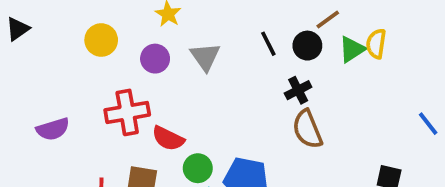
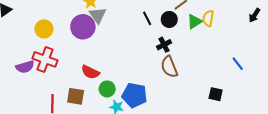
yellow circle: (101, 40) -> (44, 29), moved
gray triangle: (205, 57) -> (98, 15), moved
purple circle: (155, 59) -> (83, 27), size x1.5
red cross: (127, 112) -> (45, 59), moved, turned 30

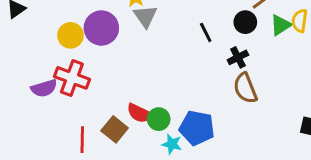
black line: (147, 18) -> (206, 32), moved
purple circle: (83, 27) -> (101, 28), moved
red semicircle: (90, 72) -> (140, 113), moved
brown square: (76, 96) -> (115, 129), turned 30

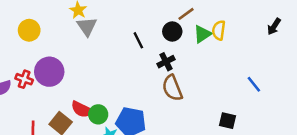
purple circle: (101, 28) -> (49, 72), moved
yellow circle: (71, 35) -> (29, 30), moved
red cross: (72, 78) -> (24, 79), size x0.6

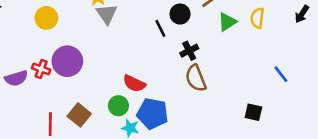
yellow semicircle: (219, 30) -> (257, 18), moved
black circle: (172, 32) -> (180, 14), moved
red semicircle: (82, 109) -> (134, 83), moved

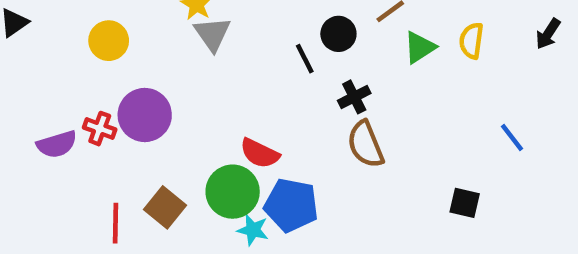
green circle: (118, 106) -> (233, 192), size x1.5

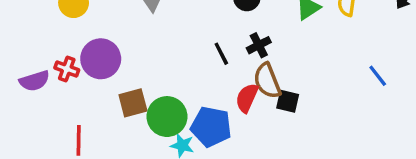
black line: (305, 59) -> (221, 54), moved
red semicircle: (260, 153) -> (247, 98), moved, turned 88
black square: (465, 203) -> (288, 101), moved
brown square: (165, 207) -> (133, 103), moved, turned 36

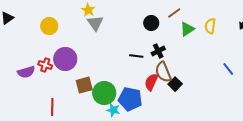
black line: (221, 54) -> (136, 56), turned -56
black square: (288, 101) -> (175, 84), turned 32

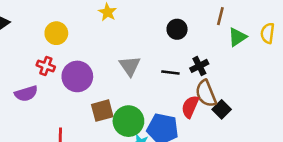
brown line: (174, 13) -> (220, 16), turned -40
gray triangle: (95, 23) -> (130, 66), moved
black circle: (151, 23) -> (177, 29), moved
red cross: (45, 65) -> (46, 66), moved

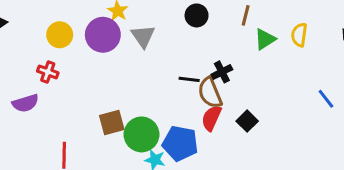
black circle: (177, 29) -> (197, 15), moved
gray triangle: (130, 66) -> (143, 36), moved
purple circle: (77, 76) -> (103, 35), moved
brown semicircle: (206, 94) -> (210, 93), moved

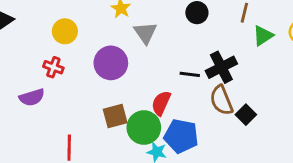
purple circle: (103, 35) -> (111, 63), moved
black cross: (222, 72) -> (221, 67), size x1.5
brown semicircle: (210, 93) -> (221, 100), moved
red semicircle: (211, 118) -> (161, 103), moved

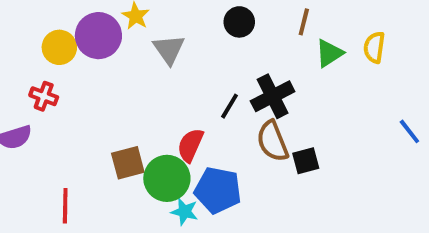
purple circle: (111, 63) -> (98, 36), moved
black line: (190, 74) -> (230, 106), turned -66
black square: (246, 115) -> (306, 161), turned 30

